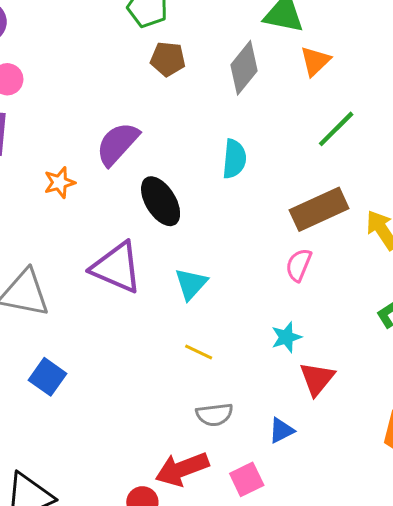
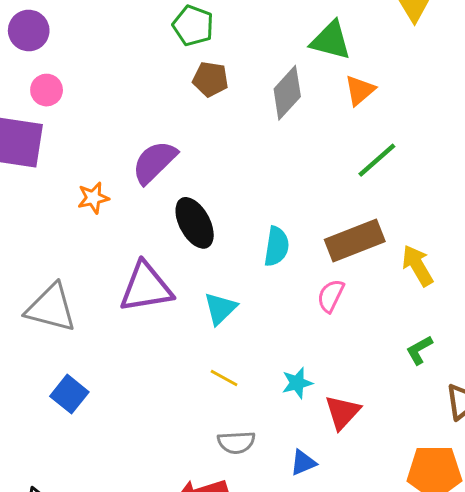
cyan semicircle: (234, 159) -> (276, 246), moved
purple triangle: (117, 267) -> (146, 287), turned -36
cyan star: (286, 337) -> (297, 383), moved

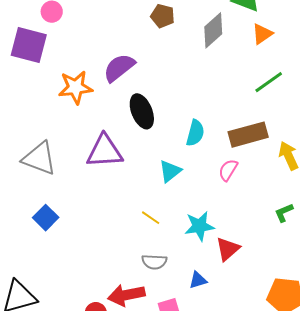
orange star: (93, 198) -> (75, 87), size x1.6
cyan triangle: (220, 309) -> (170, 171), moved
cyan star: (297, 383) -> (199, 226), size x1.4

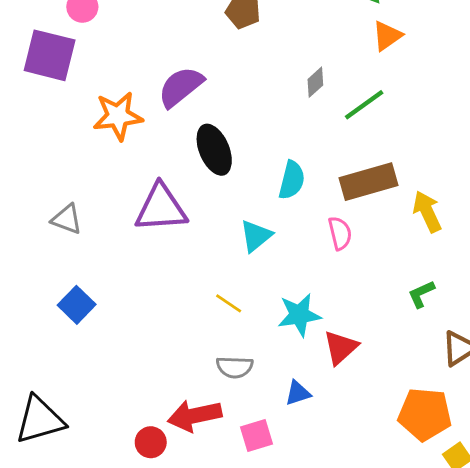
gray diamond: (213, 30) -> (315, 82), moved, size x0.6
green line: (269, 82) -> (364, 105), moved
gray triangle: (39, 158) -> (67, 219), size x0.6
pink semicircle: (228, 170) -> (340, 233), turned 135

